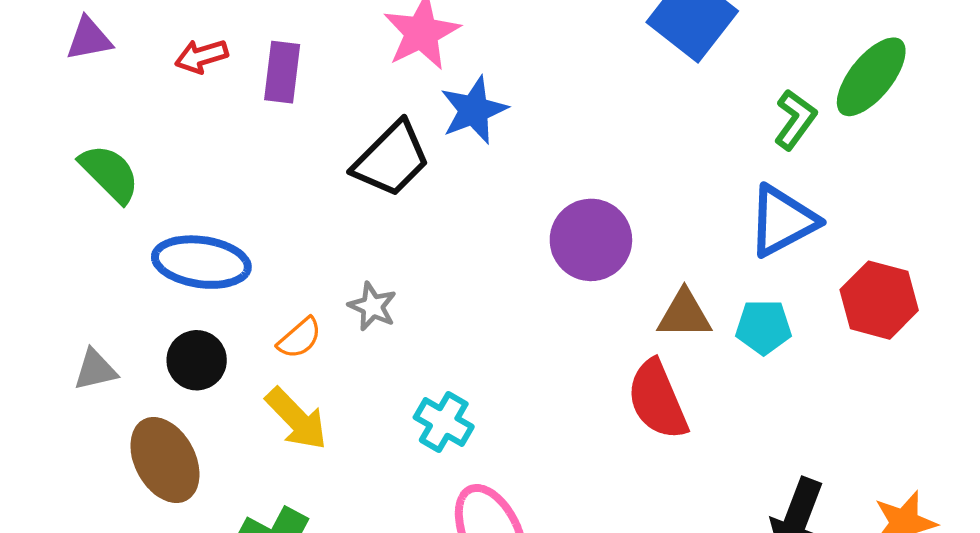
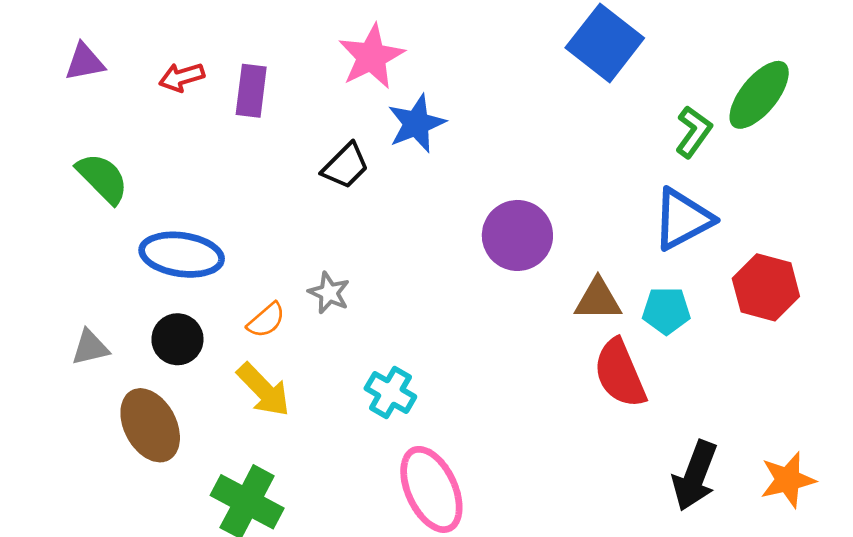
black trapezoid: (391, 159) -> (345, 166), size x0.7
red semicircle: (657, 400) -> (620, 373), moved

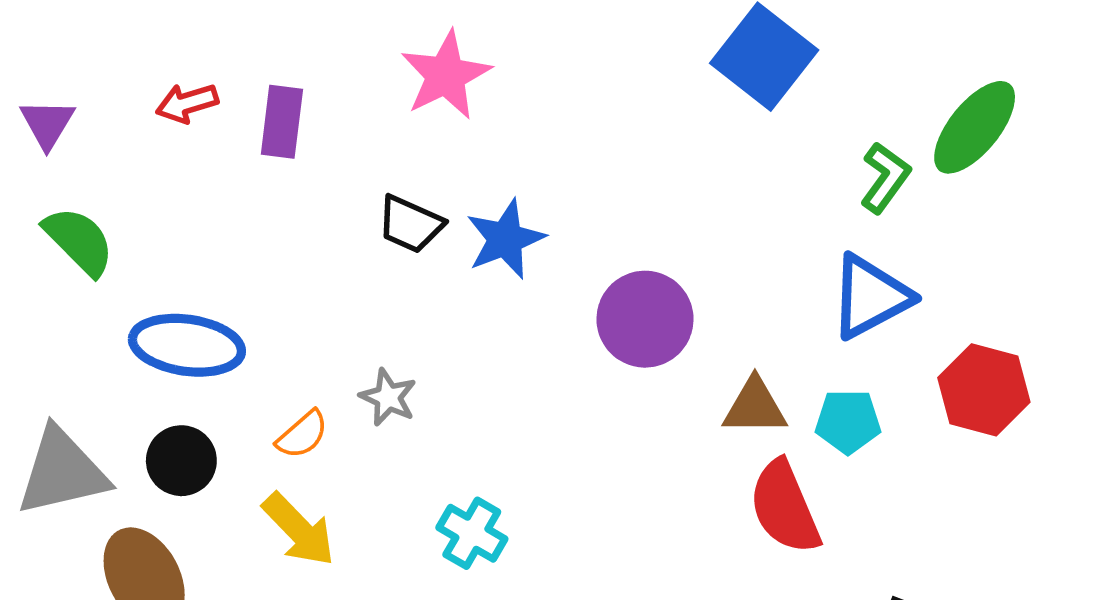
purple triangle: (85, 62) -> (47, 124), moved, turned -48
blue star: (416, 124) -> (505, 239), moved
black trapezoid: (345, 166) -> (410, 224), turned 69
gray triangle: (90, 347) -> (62, 472), size x1.8

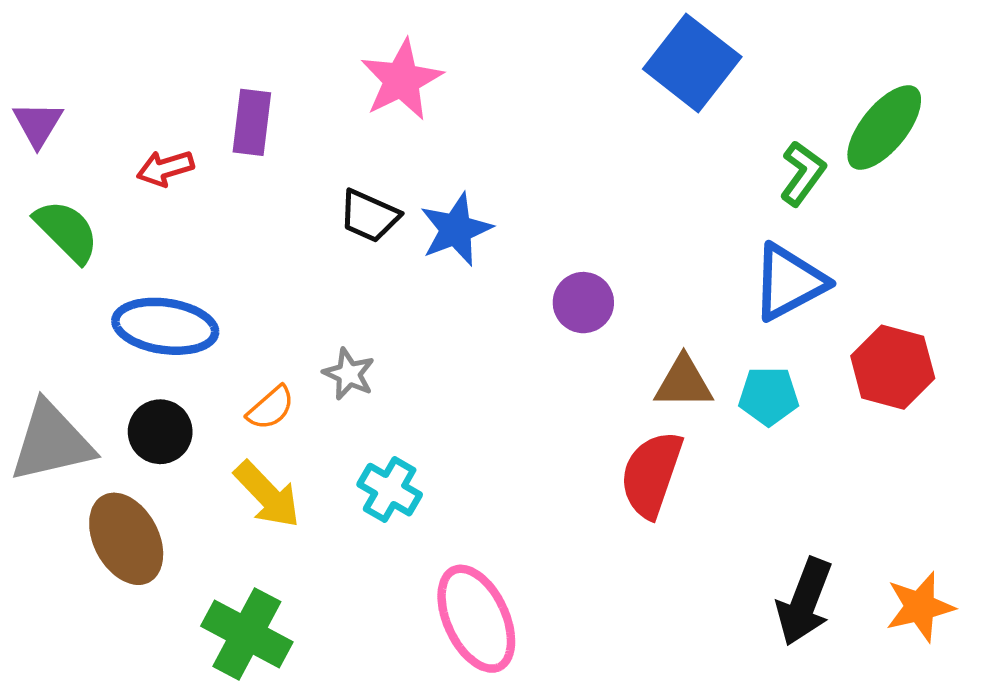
red arrow: (187, 103) -> (165, 168), moved
purple circle: (645, 319) -> (583, 303), size x0.7
red semicircle: (785, 507) -> (651, 474), moved, turned 42
cyan cross: (472, 533) -> (390, 490), moved

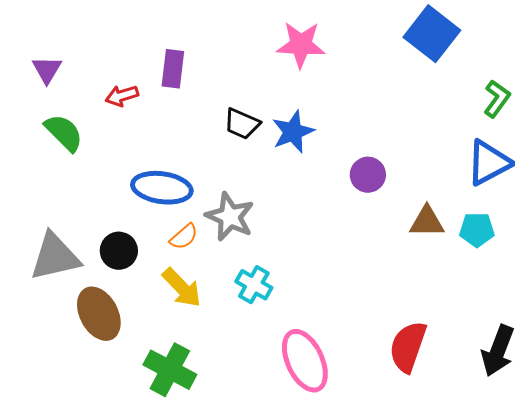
pink star: (402, 80) -> (301, 45), moved, turned 30
blue ellipse: (165, 326) -> (162, 188), moved
gray star: (349, 374) -> (230, 217), size x1.6
red semicircle: (651, 474) -> (408, 347), moved

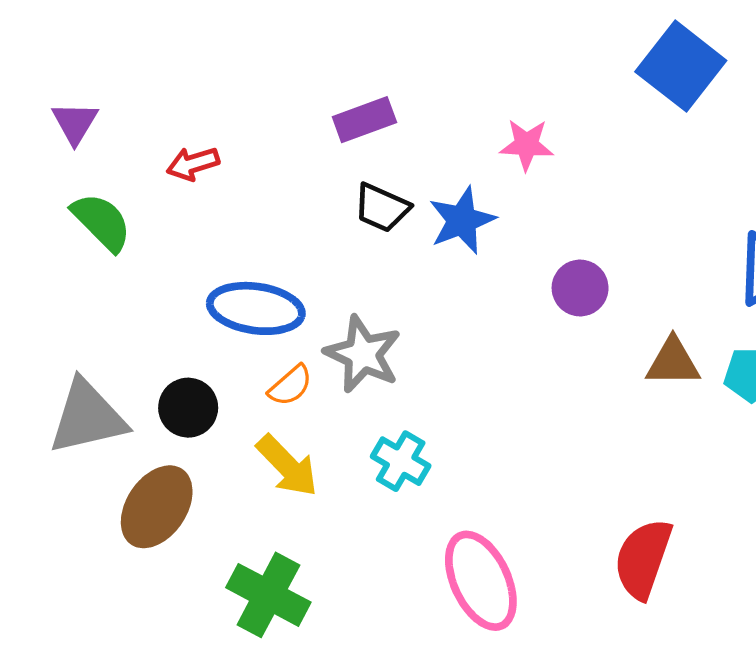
pink star: (301, 45) -> (527, 145), moved, size x0.7
purple rectangle: (173, 69) -> (364, 120), moved, turned 63
brown ellipse: (99, 314) -> (157, 507), turned 62

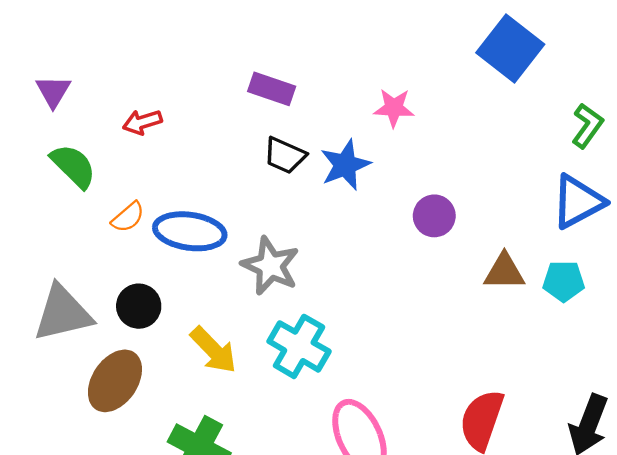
purple rectangle: (364, 120) -> (272, 89), turned 39
orange semicircle: (290, 386) -> (128, 217), moved
cyan cross: (401, 461) -> (299, 346), size x1.4

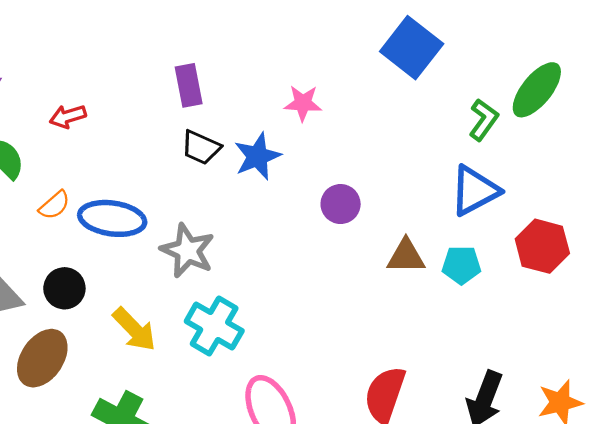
purple rectangle: (272, 89) -> (189, 85), turned 60

